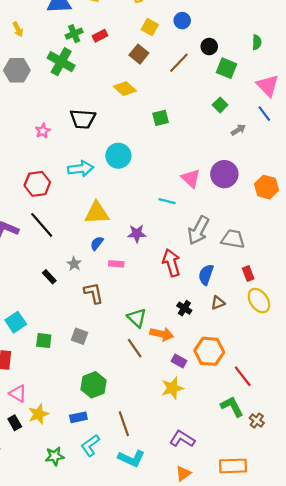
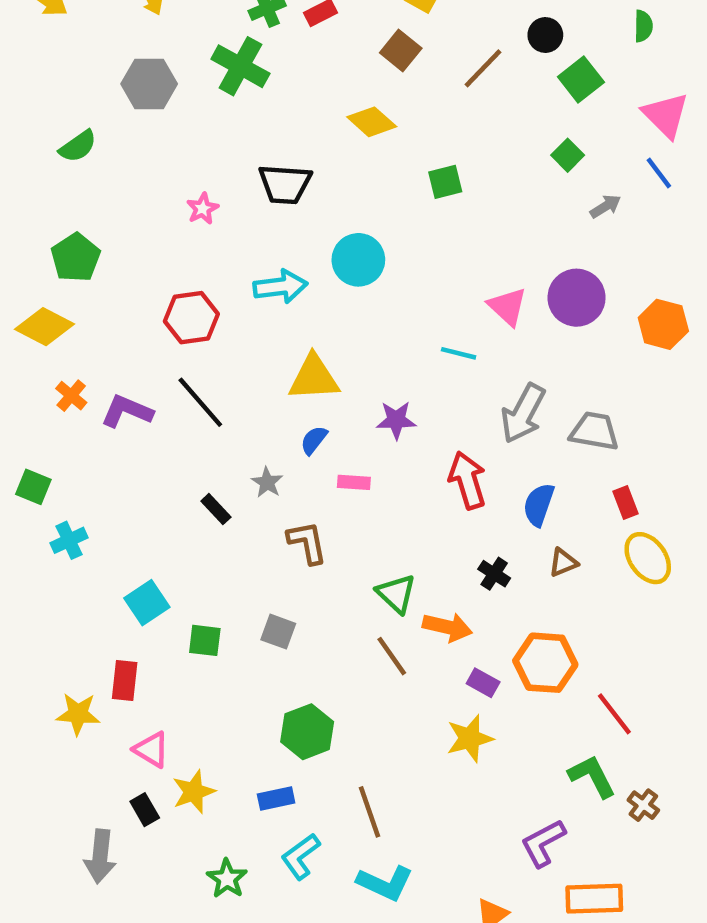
green square: (226, 68) -> (581, 80), turned 30
purple L-shape: (182, 439) -> (543, 843), moved, turned -60
green star: (55, 456) -> (227, 879), turned -30

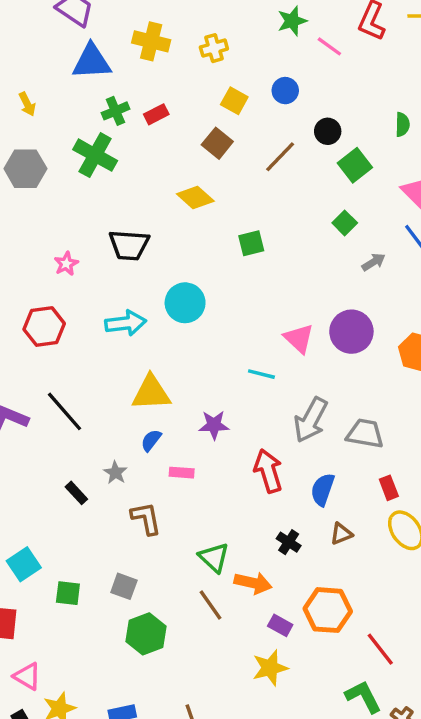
red hexagon: (191, 318) -> (44, 327), moved
green hexagon: (307, 732) -> (146, 634), moved

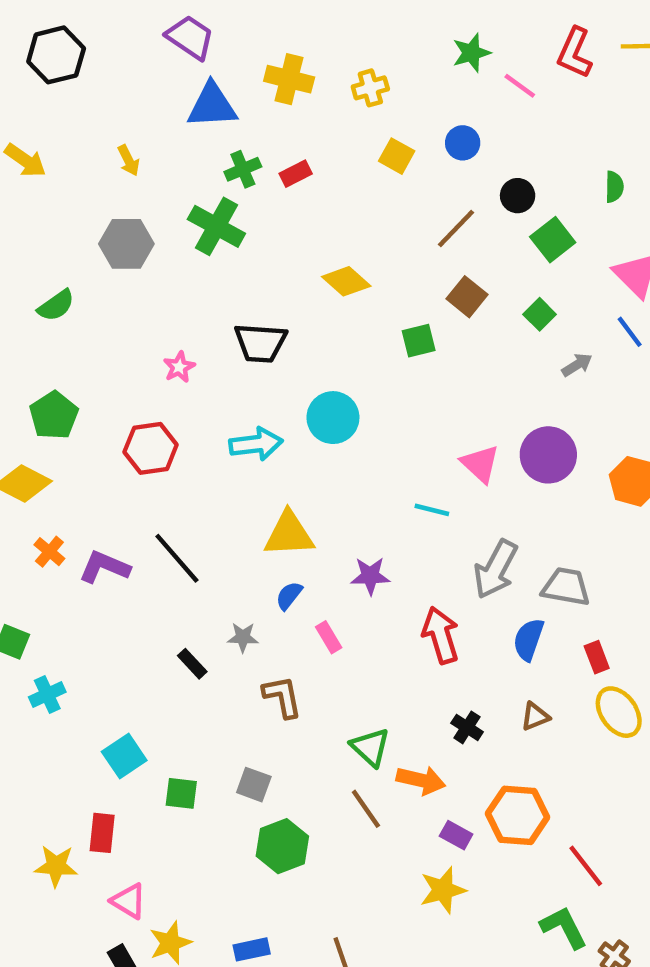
brown square: (217, 143) -> (467, 297), moved
gray star: (115, 473) -> (243, 637), turned -30
pink rectangle: (182, 473) -> (329, 637), turned 55
blue semicircle: (323, 490) -> (529, 640), moved

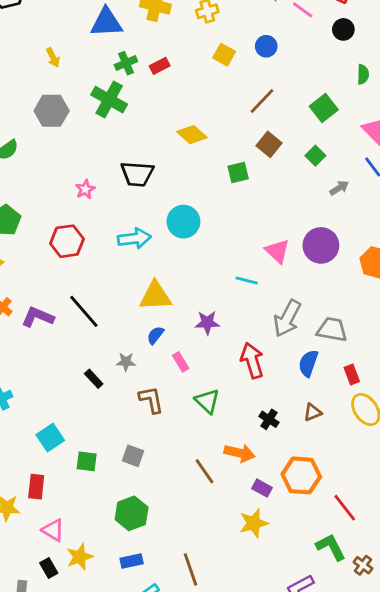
black circle: (518, 196) -> (343, 29), moved
green triangle: (370, 747) -> (207, 401), moved
green hexagon: (282, 846) -> (132, 513), moved

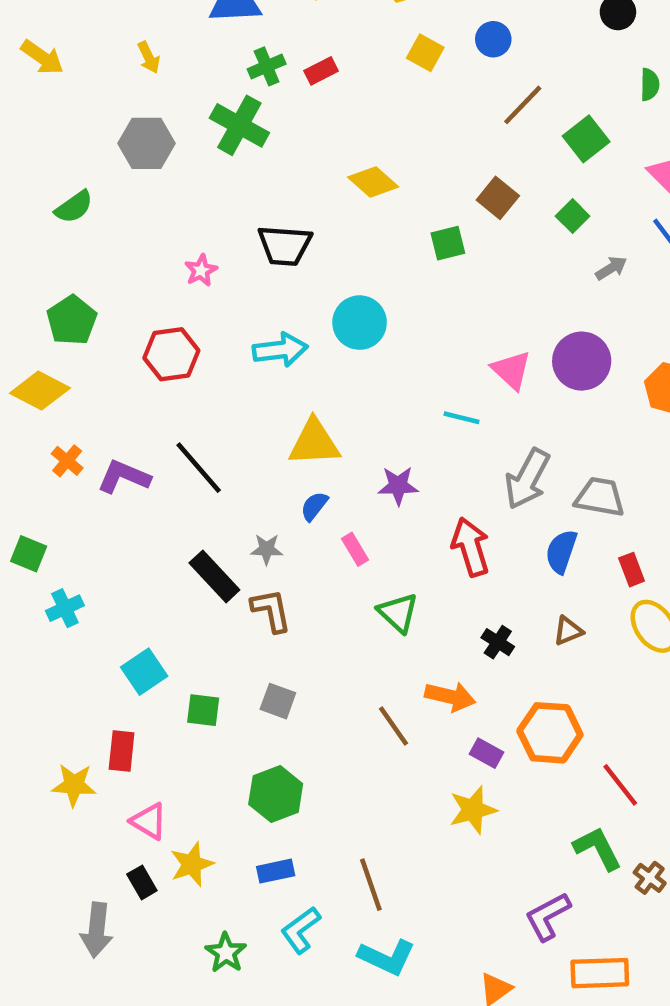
brown line: (262, 101) -> (523, 105), moved
black rectangle: (94, 379) -> (214, 576), size x1.6
brown L-shape: (151, 400) -> (271, 610), moved

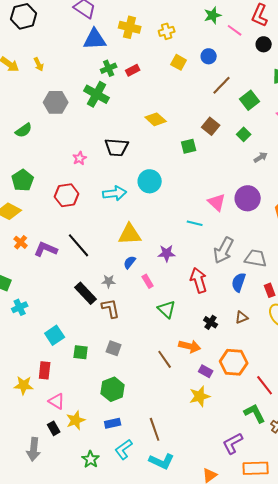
yellow arrow: (149, 57) -> (39, 64), moved

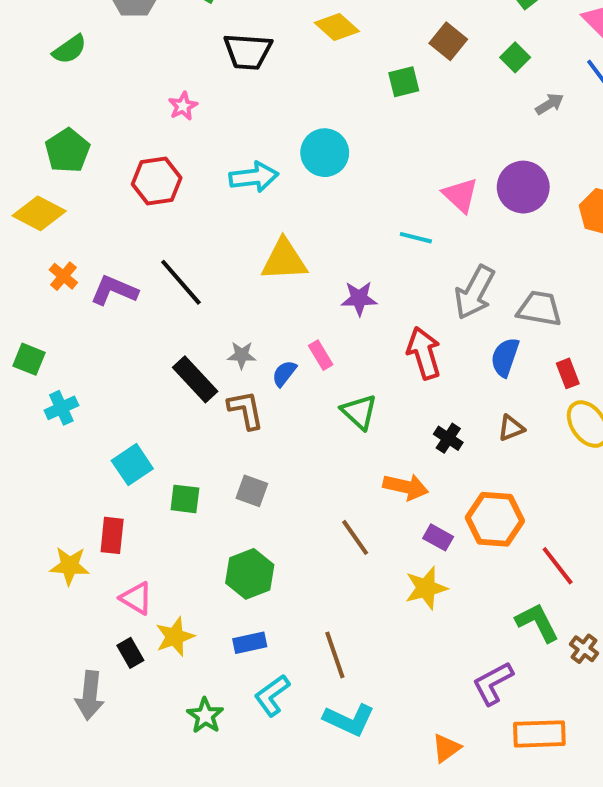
black trapezoid: (117, 147) -> (248, 51), moved
blue semicircle: (130, 262) -> (284, 373), moved
brown line: (165, 359) -> (355, 537), moved

